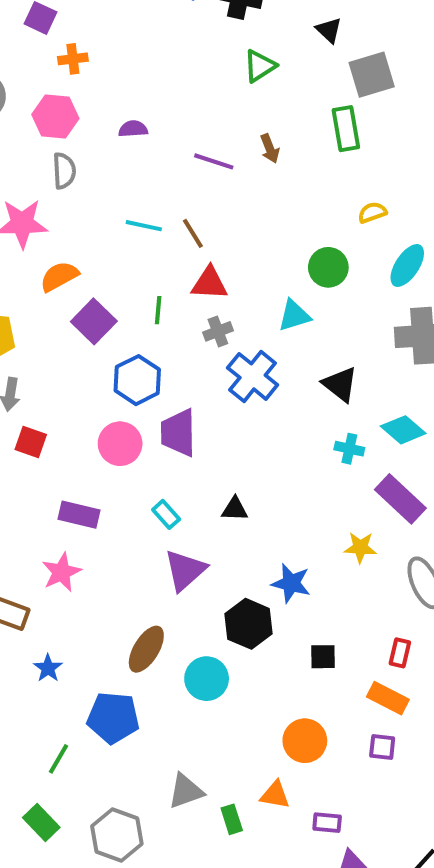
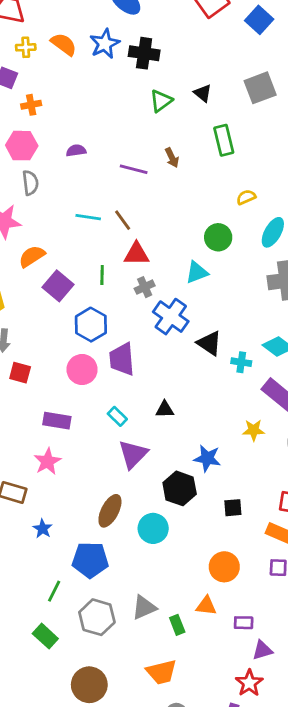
black triangle: (329, 30) -> (203, 93), moved
gray square: (372, 75) -> (260, 88), moved
black triangle: (340, 384) -> (209, 343), moved
gray hexagon: (117, 835) -> (97, 617), moved

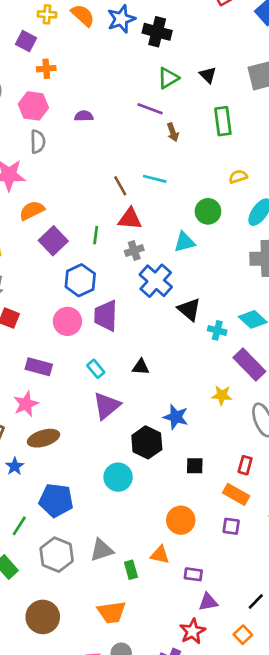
purple line: (134, 169) -> (150, 109), moved
cyan line: (88, 217) -> (155, 179), moved
brown ellipse: (110, 511) -> (43, 438), moved, turned 40

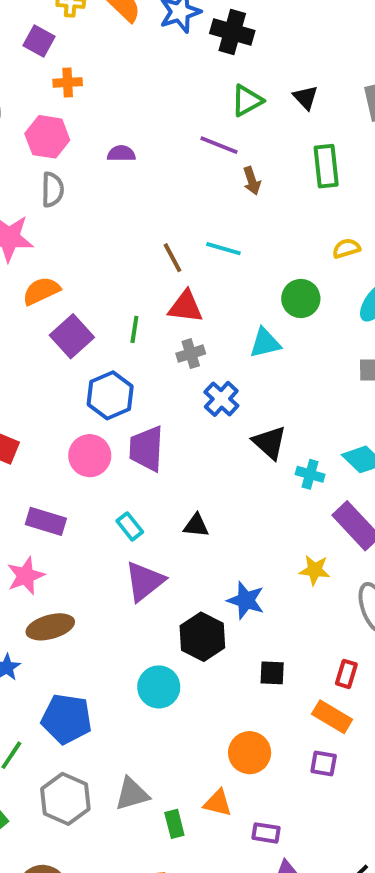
blue cross: (156, 281) -> (221, 399), size x0.7

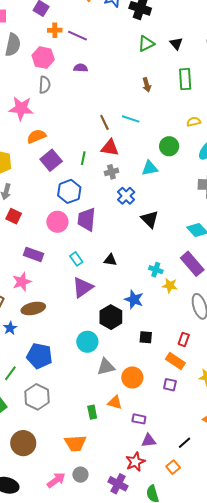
purple line: (219, 145) -> (78, 36), moved
cyan cross: (310, 474) -> (156, 270), moved
gray triangle: (132, 794) -> (106, 367), moved

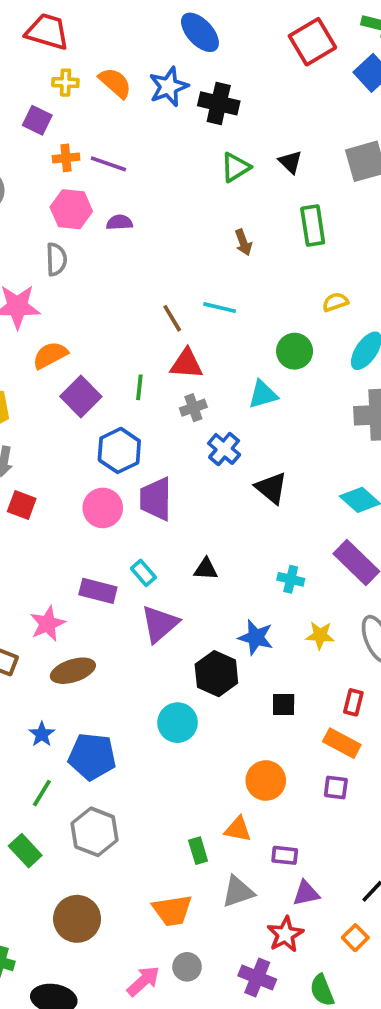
pink hexagon: (43, 58) -> (71, 209), moved
purple rectangle: (33, 254) -> (98, 591), moved
yellow star: (170, 286) -> (320, 635), moved
blue star: (10, 328) -> (42, 734), moved
gray triangle: (106, 367) -> (238, 892), moved

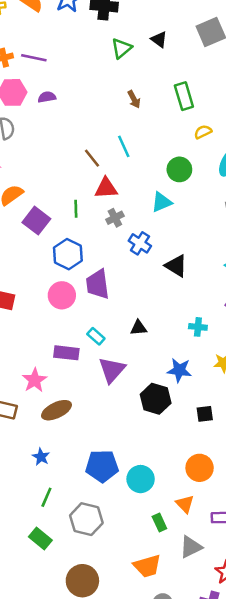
green rectangle: (313, 226) -> (184, 96), moved
cyan line: (220, 308) -> (124, 146), turned 60
cyan circle: (178, 723) -> (141, 479), moved
blue pentagon: (92, 757) -> (102, 466), moved
orange triangle: (238, 829) -> (185, 504), turned 42

